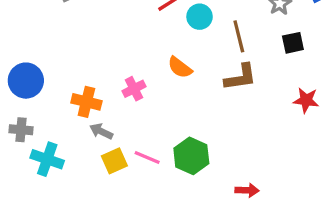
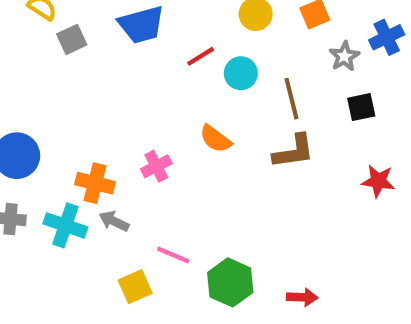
green hexagon: (191, 156) -> (230, 282), moved
cyan cross: (47, 159) -> (65, 225), moved
yellow square: (114, 161) -> (135, 287), moved

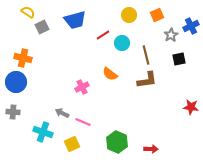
red star: (378, 181) -> (191, 107), moved
orange cross: (95, 183) -> (23, 58), moved
cyan cross: (65, 225) -> (43, 132), moved
pink line: (173, 255) -> (83, 122), moved

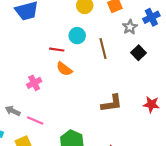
red line: (103, 35) -> (57, 50), moved, turned 40
black square: (179, 59) -> (138, 53), turned -32
brown L-shape: (147, 80) -> (112, 103), moved

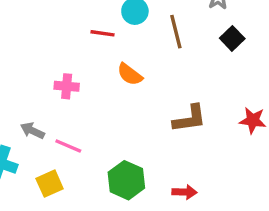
orange semicircle: (64, 69) -> (130, 74), moved
pink cross: (34, 83) -> (67, 86), turned 32

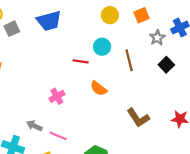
pink cross: (67, 86) -> (57, 96), turned -35
brown L-shape: (190, 119) -> (138, 118), turned 65

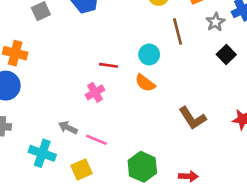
cyan circle: (102, 47) -> (149, 54), moved
brown line: (129, 60) -> (178, 31), moved
red line: (81, 61) -> (109, 65), moved

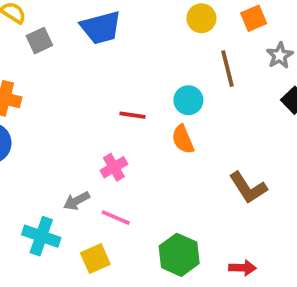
orange semicircle: (145, 83) -> (183, 139), turned 30
pink cross: (95, 92) -> (114, 167), moved
gray arrow: (68, 128) -> (77, 201), turned -54

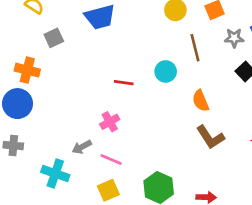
gray square: (39, 41) -> (54, 38), moved
gray star: (280, 55) -> (234, 38), turned 30
orange semicircle: (183, 139) -> (201, 101), moved
yellow square: (95, 259) -> (108, 190), moved

